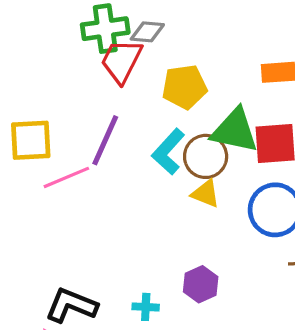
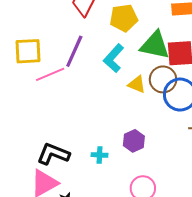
brown circle: (206, 156) -> (163, 79), moved

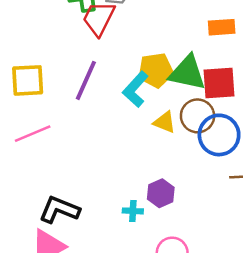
yellow pentagon: (124, 18) -> (156, 70), moved
pink line: (50, 74) -> (33, 134), moved
cyan cross: (100, 155) -> (133, 211), moved

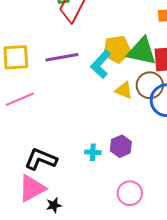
purple line: (86, 80) -> (62, 57), turned 56
cyan cross: (133, 211) -> (93, 152), moved

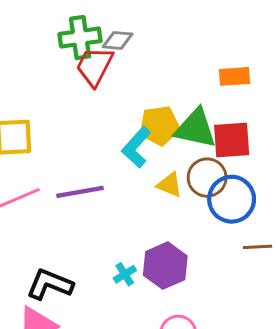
purple line: (62, 57) -> (80, 192), moved
purple hexagon: (121, 146) -> (165, 266), size x1.4
cyan cross: (93, 152) -> (125, 274), turned -35

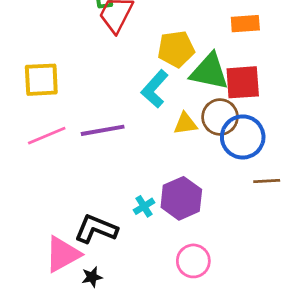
yellow pentagon: (159, 126) -> (176, 49), moved
yellow triangle: (170, 185) -> (185, 124), turned -30
black L-shape: (50, 284) -> (96, 229), moved

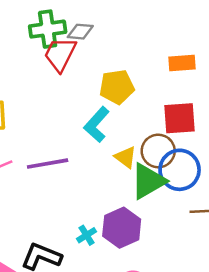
green triangle: (209, 72) -> (148, 181), moved, turned -42
yellow triangle: (185, 124) -> (125, 157), turned 45

